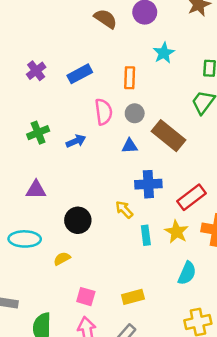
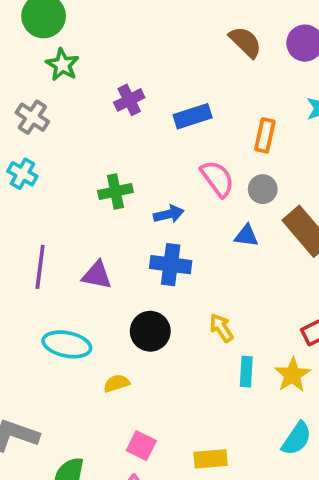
pink semicircle: (104, 112) -> (217, 179), turned -40
blue cross: (148, 184) -> (171, 265), moved

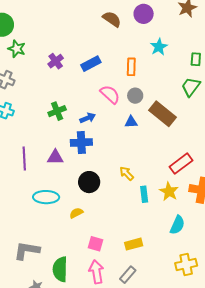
blue cross: (171, 265) -> (81, 142), moved

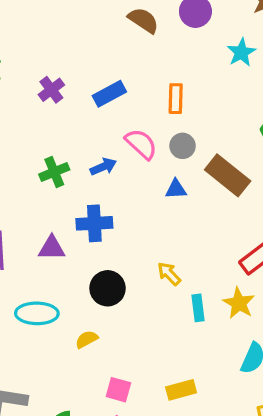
cyan star: (159, 47) -> (241, 52), moved
blue arrow: (88, 118) -> (103, 167), moved

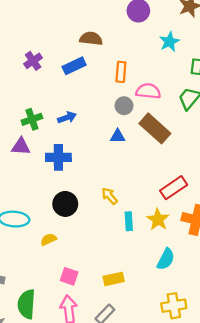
brown semicircle: (143, 20) -> (91, 39), moved, turned -30
pink semicircle: (141, 144) -> (148, 91), moved, turned -40
purple triangle: (52, 248) -> (21, 146), moved

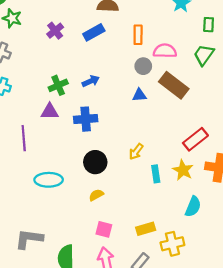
yellow arrow: (110, 196) -> (136, 152), turned -98
yellow semicircle: (48, 239) -> (96, 195), moved
yellow cross: (174, 306) -> (172, 244), moved

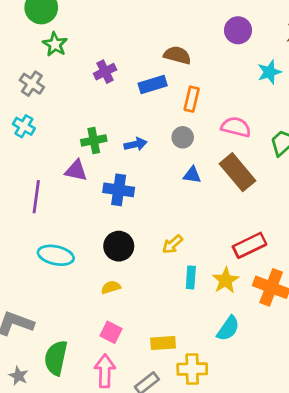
orange rectangle: (138, 35) -> (192, 99), moved
gray circle: (143, 66) -> (183, 137), moved

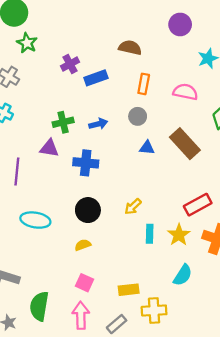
blue rectangle: (153, 84) -> (96, 78), moved
pink semicircle: (236, 127) -> (185, 92), moved

